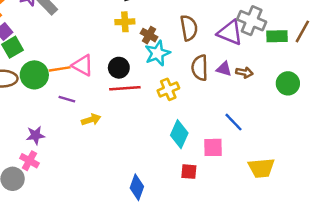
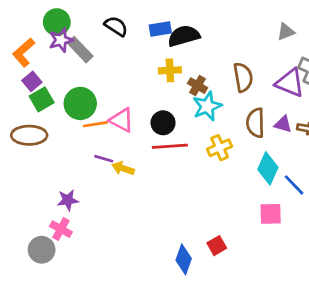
green circle: (34, 75) -> (80, 103), moved
yellow arrow: (91, 120) -> (123, 168), moved, turned -144
cyan diamond: (179, 134) -> (268, 168), moved
red square: (189, 172) -> (217, 246), moved, turned -35

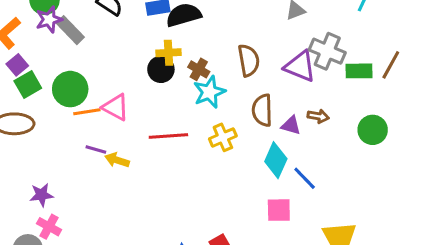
black circle: (163, 123) -> (161, 69), moved
purple triangle: (283, 124) -> (291, 125), moved
purple star: (68, 200) -> (41, 195), moved

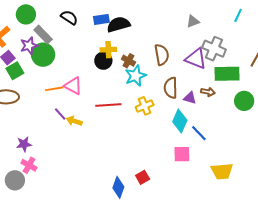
purple star: (49, 19) -> (29, 46), moved
green rectangle: (359, 71) -> (227, 74), moved, size x1.4
green circle: (70, 89) -> (43, 55), moved
purple line: (96, 150) -> (60, 114), turned 32

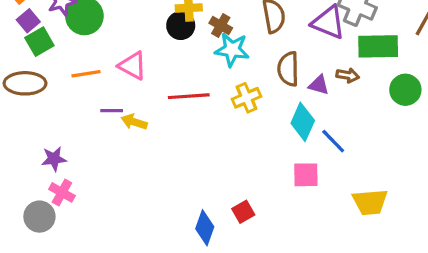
cyan star: (136, 76) -> (232, 50), turned 30
orange line: (54, 89) -> (86, 74), moved
purple line: (60, 114) -> (112, 111), turned -48

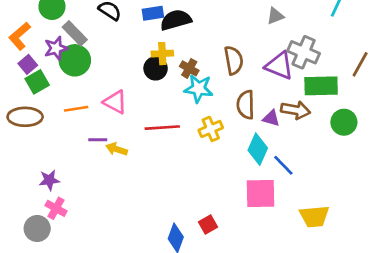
brown arrow: (348, 75) -> (295, 110), size x1.5
pink square: (306, 175) -> (261, 194), size x1.4

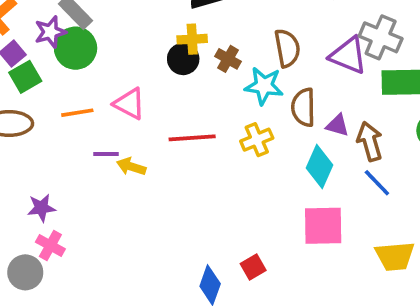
cyan star: (199, 89) -> (264, 86), moved
brown arrow: (295, 110) -> (370, 141), moved, turned -116
blue line: (283, 165) -> (377, 183), moved

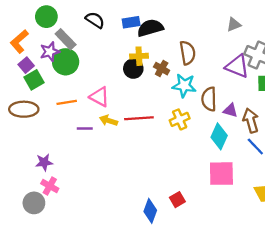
brown semicircle: (287, 48) -> (188, 53), moved
yellow arrow: (131, 167) -> (108, 121), moved

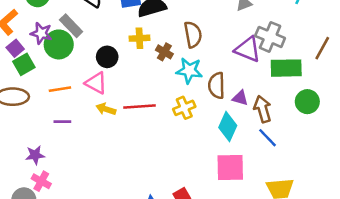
gray rectangle: (66, 39) -> (71, 26), moved
purple star: (50, 52) -> (41, 33), turned 30
black circle: (133, 69) -> (107, 57), moved
purple line: (85, 128) -> (62, 122), moved

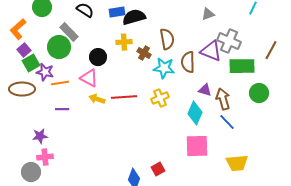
purple star: (41, 33) -> (45, 72), moved
brown semicircle: (217, 85) -> (188, 62), moved
pink cross: (41, 181) -> (45, 157), turned -35

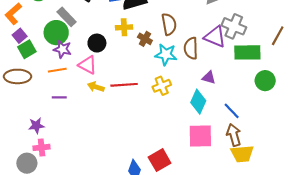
purple star: (45, 72) -> (62, 49), moved
brown arrow: (223, 99) -> (234, 135), moved
red square: (158, 169) -> (160, 160), size x1.5

